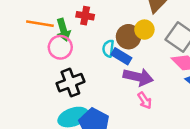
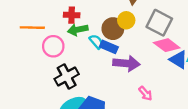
green arrow: (63, 30) -> (78, 30), moved, turned 102
cyan semicircle: (108, 49) -> (96, 42), turned 140
pink arrow: (145, 100) -> (145, 93), moved

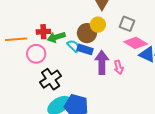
red cross: (72, 15) -> (43, 32), moved
gray square: (159, 23) -> (127, 24), size x0.7
purple arrow: (126, 63) -> (102, 62), turned -90
pink arrow: (145, 93) -> (119, 67), moved, turned 32

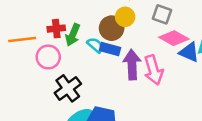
green arrow: (56, 37) -> (73, 35), turned -48
pink arrow: (119, 67) -> (154, 70), size x1.6

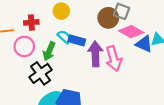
yellow circle: (125, 17) -> (61, 11), moved
brown circle: (112, 28) -> (108, 18), moved
green arrow: (73, 35) -> (49, 51), moved

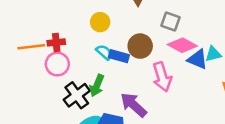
brown circle: (108, 18) -> (140, 46), moved
red cross: (31, 22) -> (56, 42), moved
green arrow: (49, 51) -> (97, 85), moved
purple arrow: (95, 54) -> (134, 105), moved, turned -45

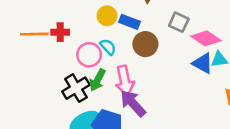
pink diamond: (182, 45) -> (206, 38), moved
blue rectangle: (119, 56) -> (129, 22), moved
pink circle: (57, 64) -> (89, 55), moved
pink arrow: (162, 77) -> (125, 81), moved

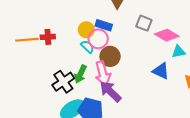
yellow circle: (107, 16) -> (86, 30), moved
brown circle: (145, 44) -> (110, 56), moved
pink circle: (89, 55) -> (98, 39), moved
blue triangle: (203, 63) -> (161, 71), moved

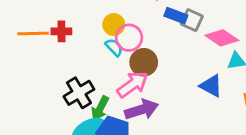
blue rectangle: (104, 25) -> (176, 16), moved
pink arrow: (103, 73) -> (133, 85), turned -115
green arrow: (80, 74) -> (100, 108), moved
purple arrow: (110, 91) -> (142, 110), turned 115

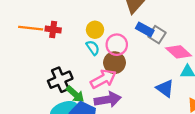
pink circle: (129, 38) -> (117, 45), moved
green arrow: (100, 108) -> (75, 94), turned -84

